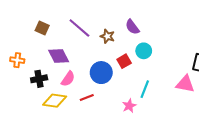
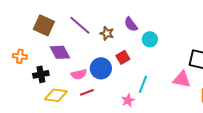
brown square: (42, 28) -> (44, 25), size x1.5
cyan circle: (144, 51) -> (150, 39), moved
pink semicircle: (68, 79) -> (79, 74), moved, turned 42

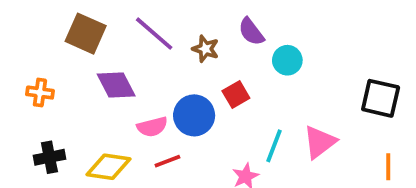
black cross: (41, 74) -> (49, 157), moved
pink triangle: (182, 79) -> (320, 142), moved, turned -48

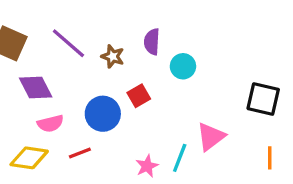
purple semicircle: (251, 32) -> (152, 42), turned 40
pink semicircle: (152, 127) -> (50, 124), moved
cyan line: (274, 146) -> (180, 158), moved

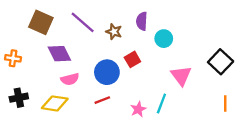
black square: (263, 99) -> (221, 62), turned 30
pink triangle: (211, 137) -> (181, 76), moved, turned -30
red line: (80, 153) -> (102, 100), moved

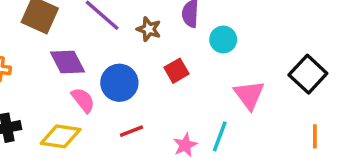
blue circle: (107, 72) -> (119, 83), moved
pink semicircle: (70, 79) -> (83, 100), turned -114

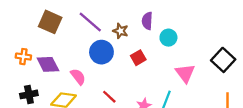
purple diamond: (67, 62) -> (48, 64), moved
blue circle: (119, 83) -> (101, 52), moved
red line: (131, 131) -> (109, 97), turned 64

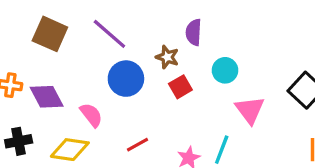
brown star: (120, 31) -> (167, 57), moved
cyan circle: (168, 38) -> (225, 70), moved
red line: (109, 97) -> (137, 145), turned -72

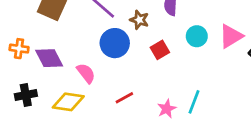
brown star: (167, 57) -> (139, 20), moved
pink triangle: (250, 110) -> (231, 36), moved, turned 36

